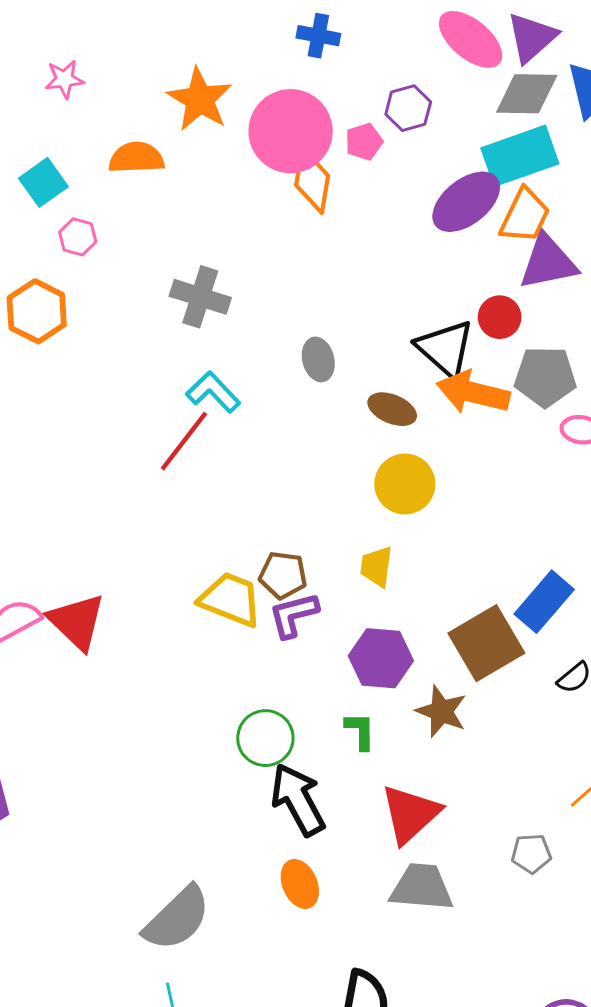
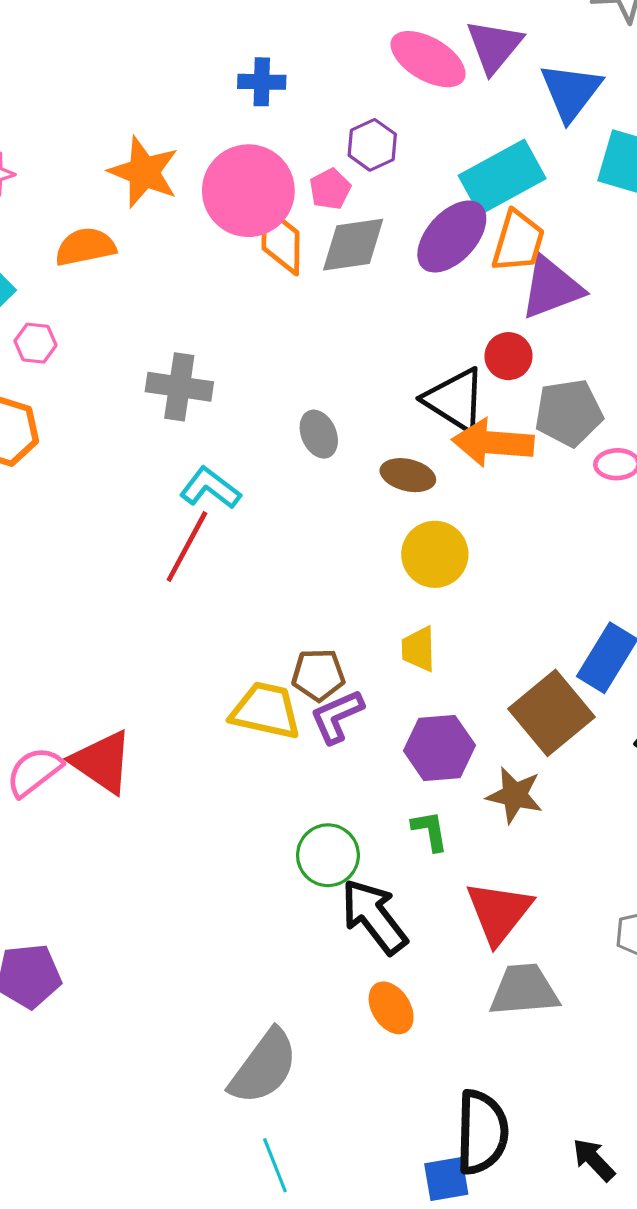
gray diamond: (527, 94) -> (353, 245), moved

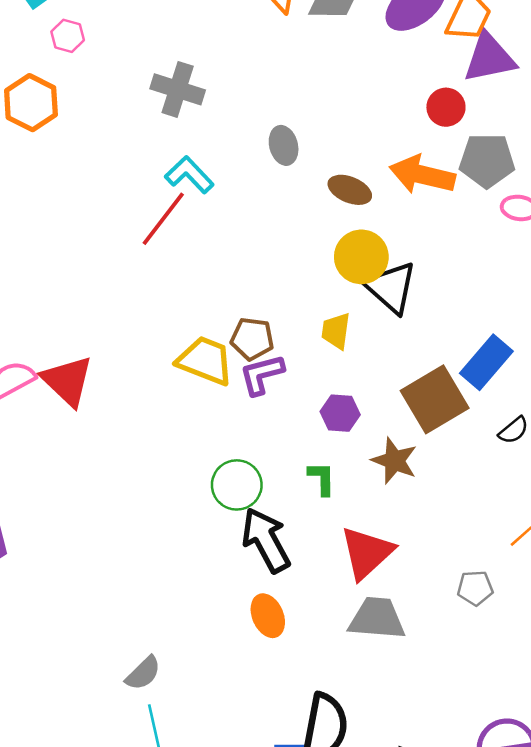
black triangle: (455, 400) -> (391, 287), moved
purple hexagon: (439, 748) -> (340, 413), size x0.7
gray semicircle: (264, 1067) -> (143, 673), moved, size x0.6

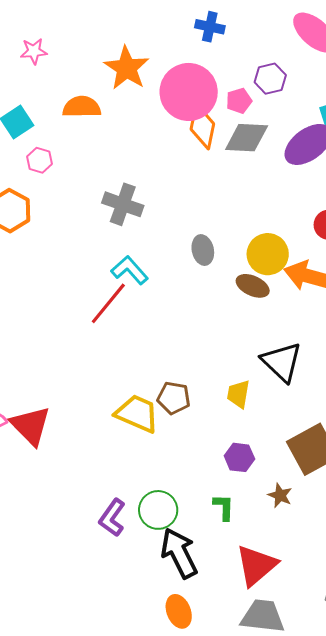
yellow circle: (361, 257) -> (268, 254), moved
purple L-shape: (262, 374) -> (112, 518), moved, turned -42
brown star: (394, 461) -> (280, 495), size x0.7

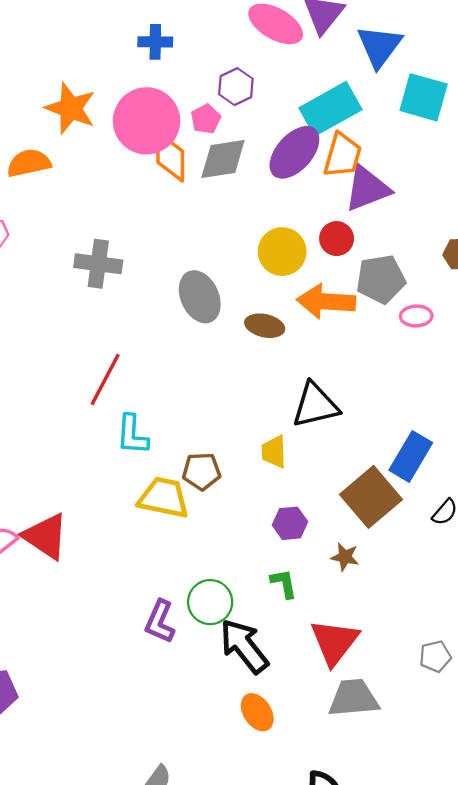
gray ellipse: (203, 250) -> (200, 297), size x1.5
yellow circle: (268, 254) -> (282, 252), moved
cyan L-shape: (130, 270) -> (132, 435), moved, turned -123
black triangle: (282, 362) -> (315, 405), turned -45

